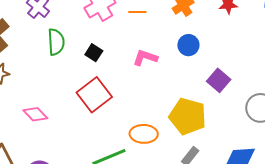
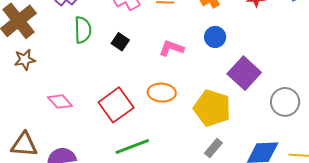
purple square: (219, 80) -> (244, 73), size x1.4
red square: (94, 95) -> (116, 105), moved
orange ellipse: (144, 134) -> (162, 93), moved

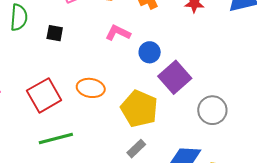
blue circle: (215, 37) -> (150, 52), moved
black square: (120, 42) -> (55, 33), turned -30
pink L-shape: (171, 48) -> (118, 33), moved

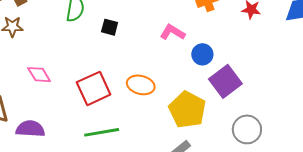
gray circle: (212, 110) -> (247, 129), moved

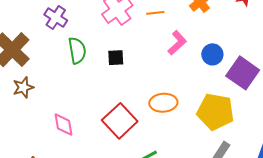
pink L-shape: (173, 32) -> (177, 43), turned 125
pink diamond: (39, 75) -> (64, 125), turned 40

